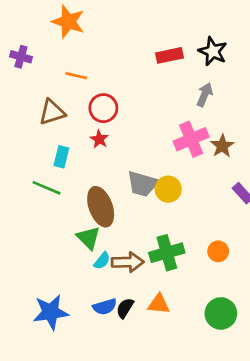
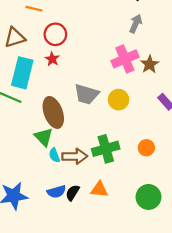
cyan rectangle: (61, 157) -> (22, 73), size x1.8
yellow circle: (168, 189) -> (119, 100), moved
cyan semicircle: (102, 261) -> (54, 155), turned 120

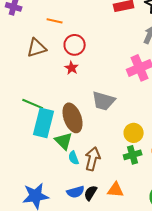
cyan rectangle: (22, 73) -> (44, 123), moved
yellow circle: (119, 100) -> (134, 133), moved
green cross: (106, 149) -> (133, 155), moved, size x0.7
brown arrow: (75, 156) -> (93, 159), turned -75

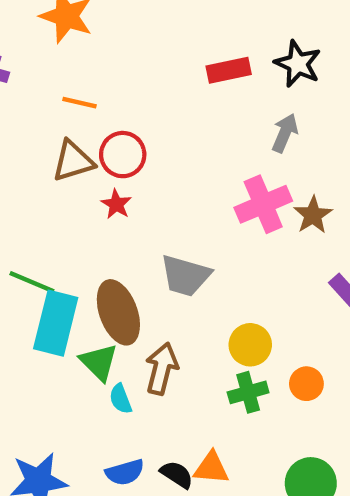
brown triangle: (37, 48) -> (73, 161), moved
brown arrow: (93, 159) -> (162, 369), moved
black semicircle: (91, 193) -> (177, 474), moved, turned 91

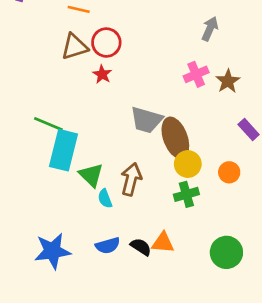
pink cross: (263, 204) -> (196, 74), size x0.7
brown ellipse: (118, 312) -> (175, 138), moved
orange circle: (306, 384) -> (229, 172), moved

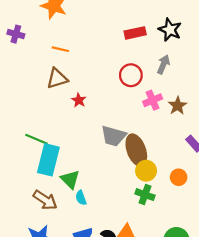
red circle: (106, 43) -> (131, 75), moved
brown arrow: (131, 179) -> (45, 200), moved, turned 110
green cross: (186, 194) -> (145, 195), turned 36

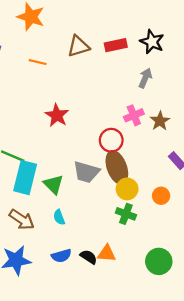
red circle: (131, 75) -> (111, 140), moved
brown triangle: (57, 78) -> (78, 46), moved
red star: (79, 100) -> (57, 115), size x1.5
gray trapezoid: (114, 136) -> (86, 172), moved
green triangle: (70, 179) -> (53, 184), moved

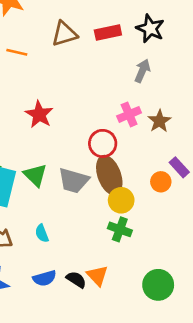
green triangle: (53, 184) -> (35, 175), moved
orange circle: (161, 196) -> (161, 182), moved
orange triangle: (107, 253) -> (97, 276), turned 42

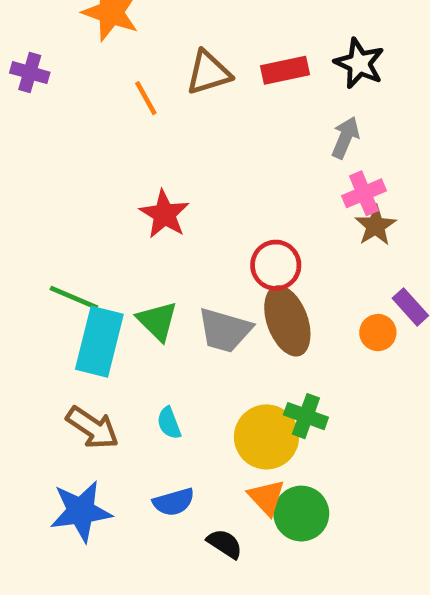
orange line: (17, 52) -> (146, 98), moved, turned 48
pink cross: (129, 114) -> (364, 193), moved
yellow circle: (121, 200) -> (266, 437), moved, size x1.4
black semicircle: (76, 280) -> (225, 544), moved
green circle: (158, 285) -> (301, 514), moved

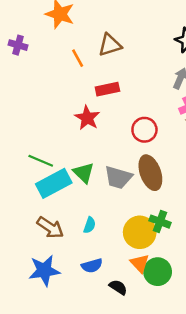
red rectangle: (285, 70) -> (107, 89), moved
red circle: (276, 265) -> (144, 130), moved
cyan rectangle: (99, 342) -> (54, 183), turned 48
cyan semicircle: (169, 423) -> (90, 225), turned -140

